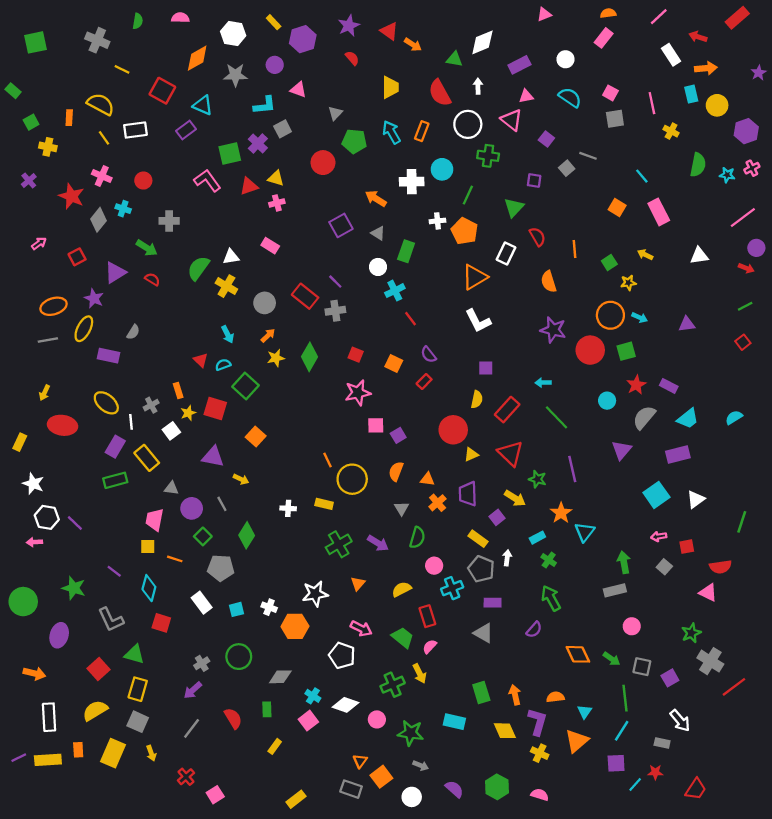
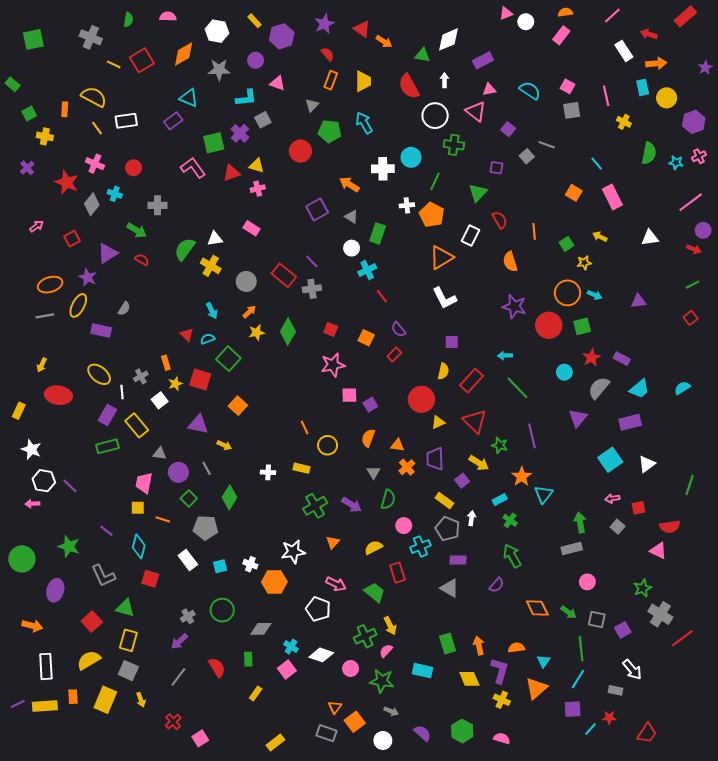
white circle: (566, 59) -> (526, 22), moved
red square: (162, 91) -> (142, 60), moved, turned 30
orange rectangle: (422, 131) -> (331, 80), moved
yellow circle: (352, 479) -> (328, 445), size x0.7
pink semicircle: (430, 646) -> (386, 651), moved

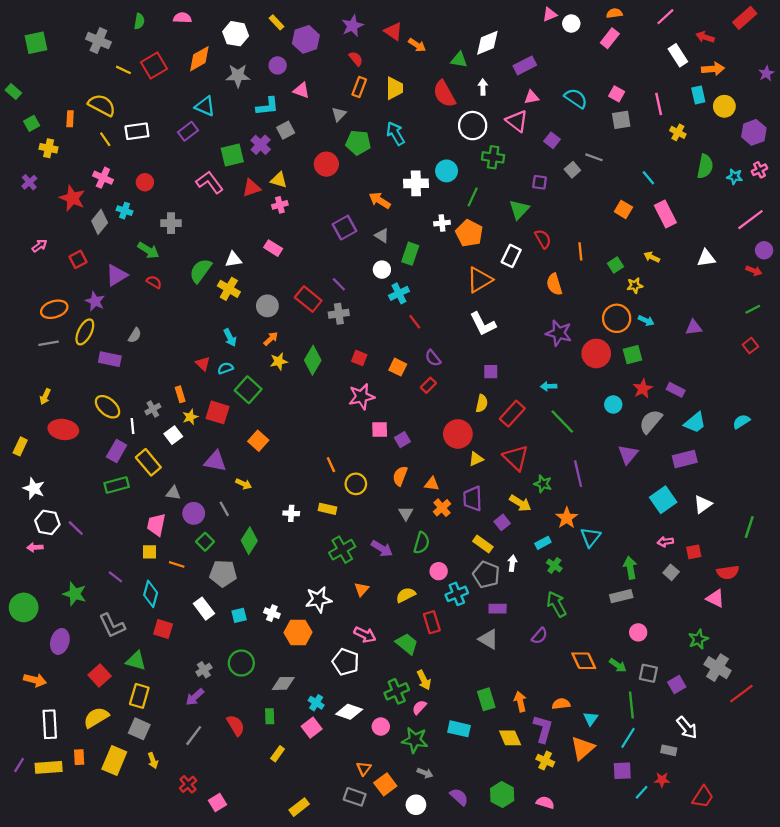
purple line: (18, 704) -> (19, 765), turned -32

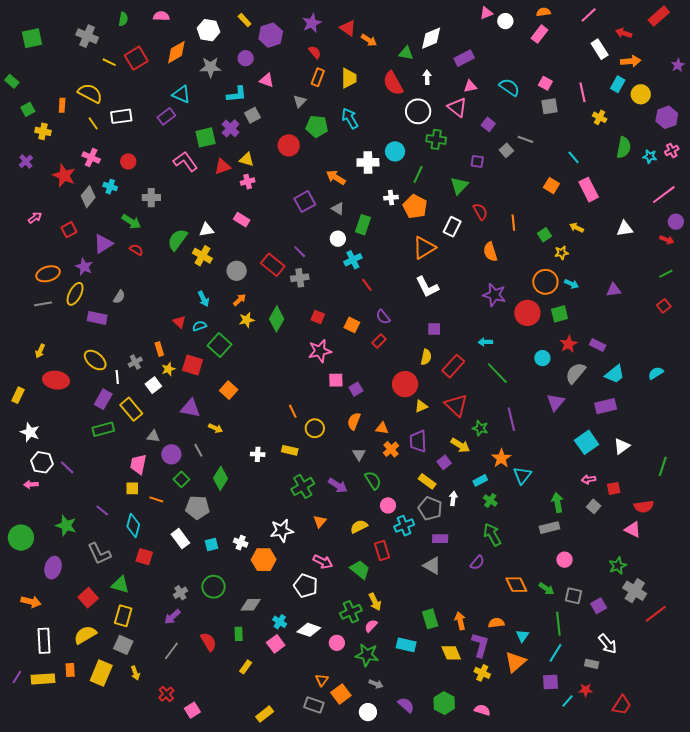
cyan rectangle: (698, 95) -> (618, 84), turned 42
green semicircle: (422, 543) -> (373, 480), turned -48

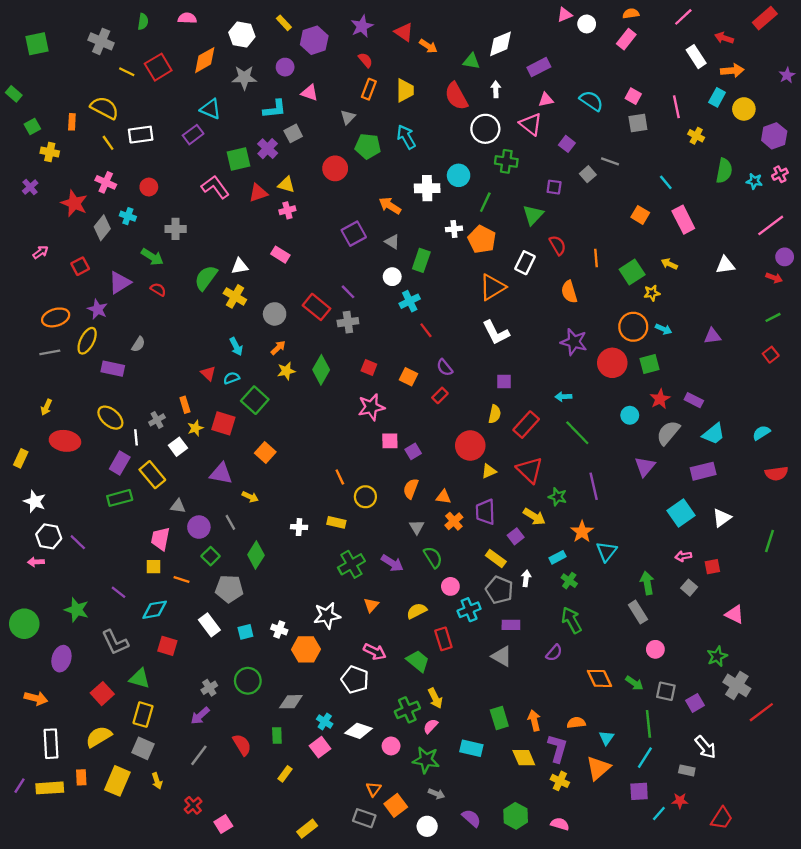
green square: (544, 235) -> (632, 272), size x1.5
red semicircle: (644, 506) -> (776, 473), moved
cyan diamond: (133, 526) -> (155, 610), turned 65
gray rectangle: (549, 528) -> (638, 612), turned 72

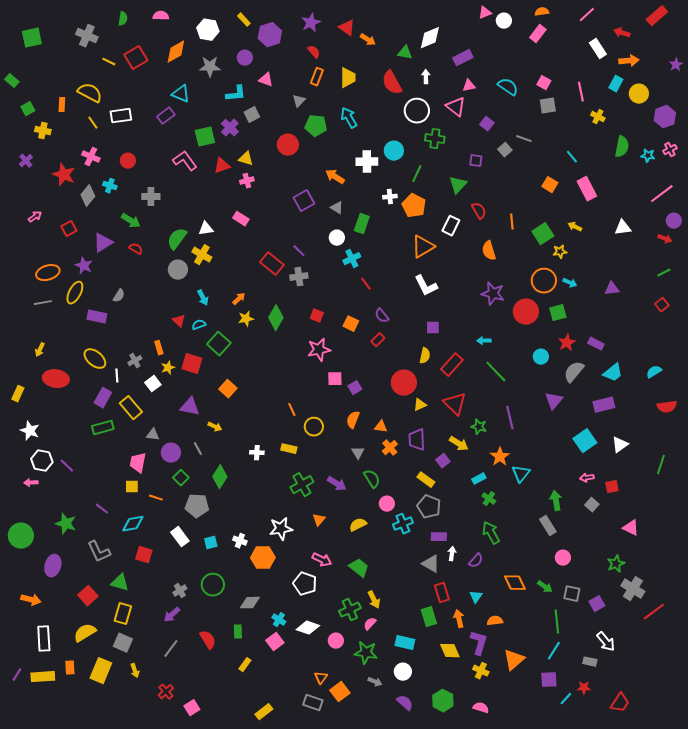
gray circle: (275, 314) -> (178, 270), moved
white arrow: (526, 578) -> (452, 554), moved
red rectangle: (443, 639) -> (442, 593), moved
cyan triangle: (606, 738) -> (476, 597), moved
white circle: (427, 826) -> (403, 672), moved

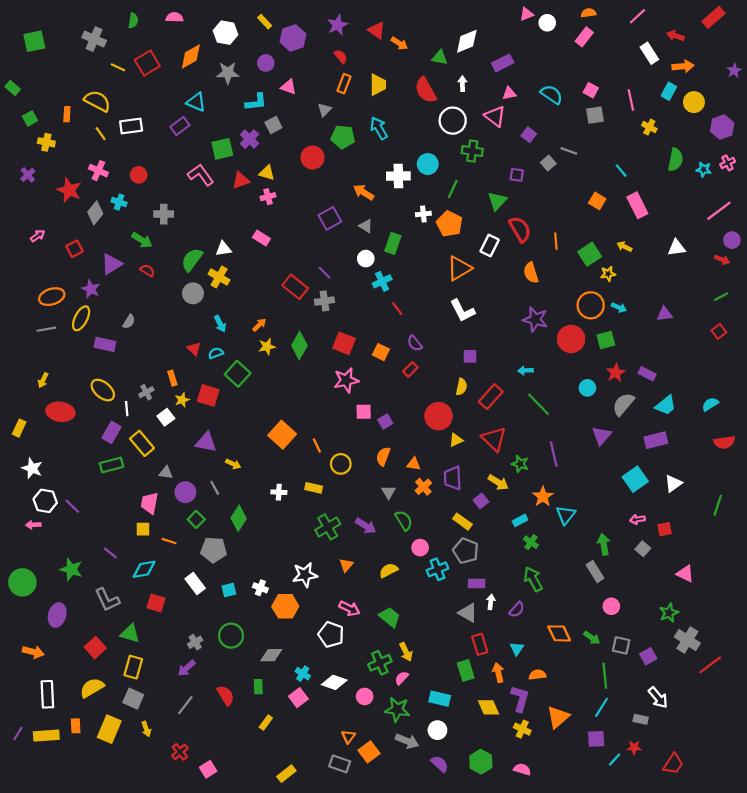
red semicircle: (479, 211) -> (520, 229), size x1.4
red square: (317, 316) -> (344, 343), size x1.5
orange square: (228, 389) -> (282, 435), moved, size x1.4
gray arrow: (375, 682) -> (407, 741), size x1.5

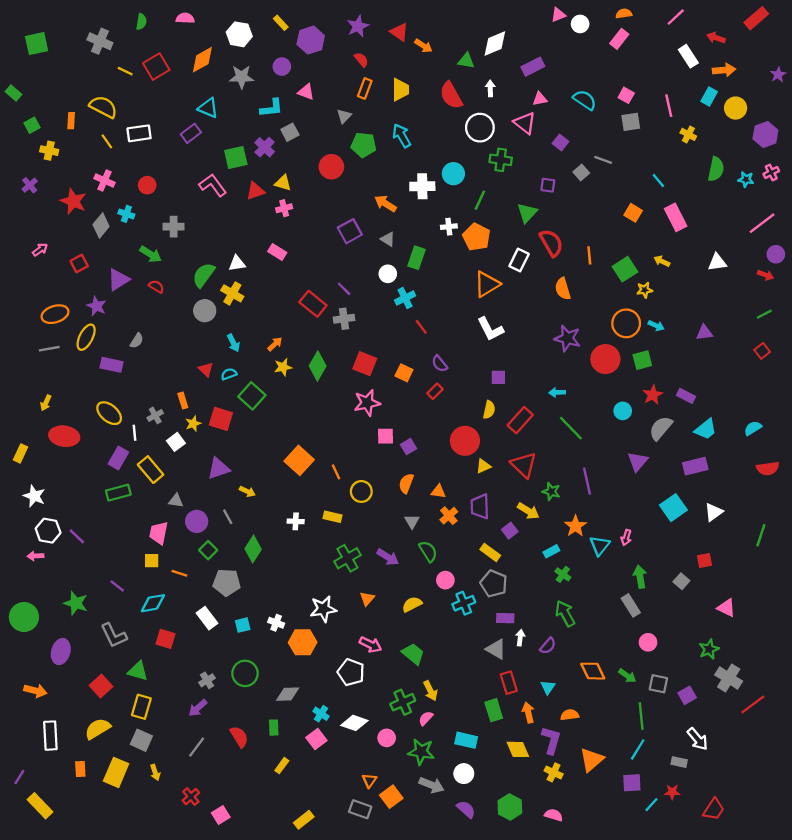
purple triangle: (206, 442) -> (219, 468), turned -30
pink arrow: (637, 519) -> (626, 538), moved, turned -64
yellow rectangle: (46, 736) -> (40, 806), moved, turned 50

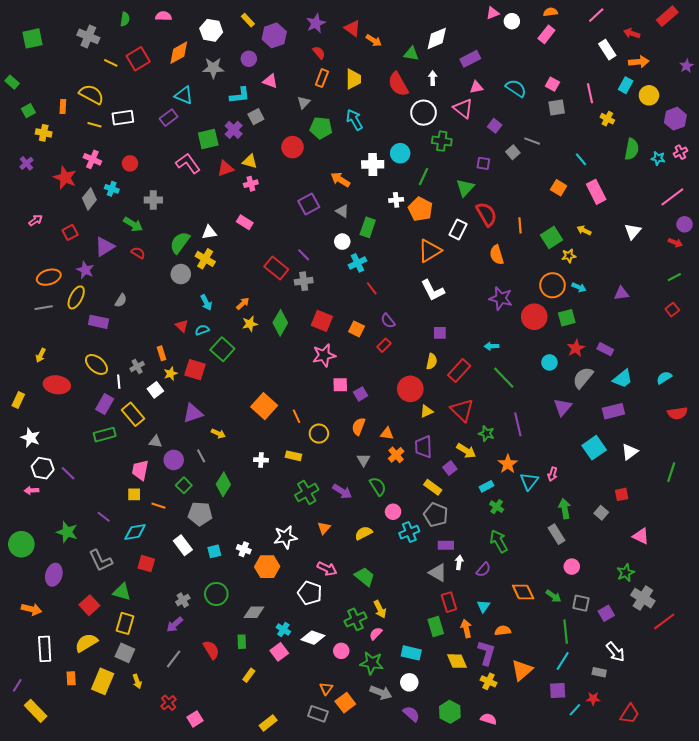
yellow line: (107, 141) -> (94, 125), turned -40
white triangle: (717, 262) -> (633, 231), turned -42

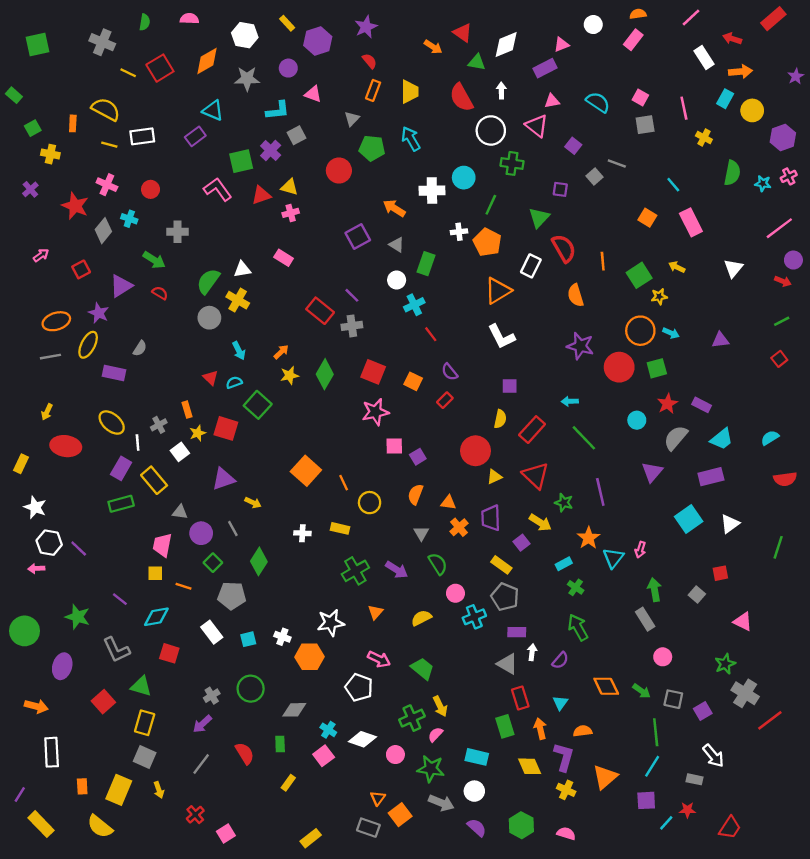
pink triangle: (493, 13) -> (561, 45), moved
red triangle: (352, 28) -> (463, 33), moved
yellow semicircle: (86, 643) -> (100, 826), moved, turned -110

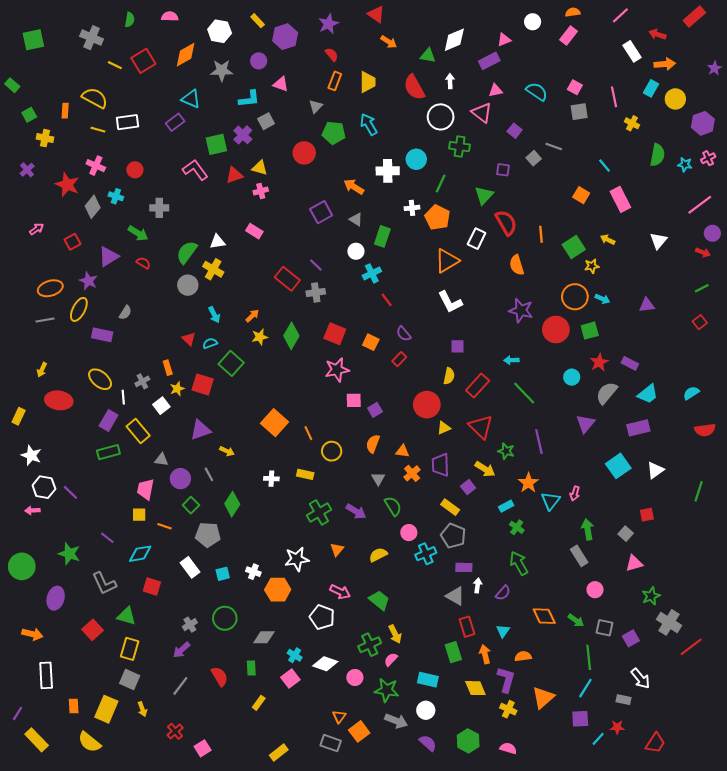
red triangle: (463, 33) -> (376, 14), moved
pink triangle: (743, 622) -> (634, 563), moved, turned -42

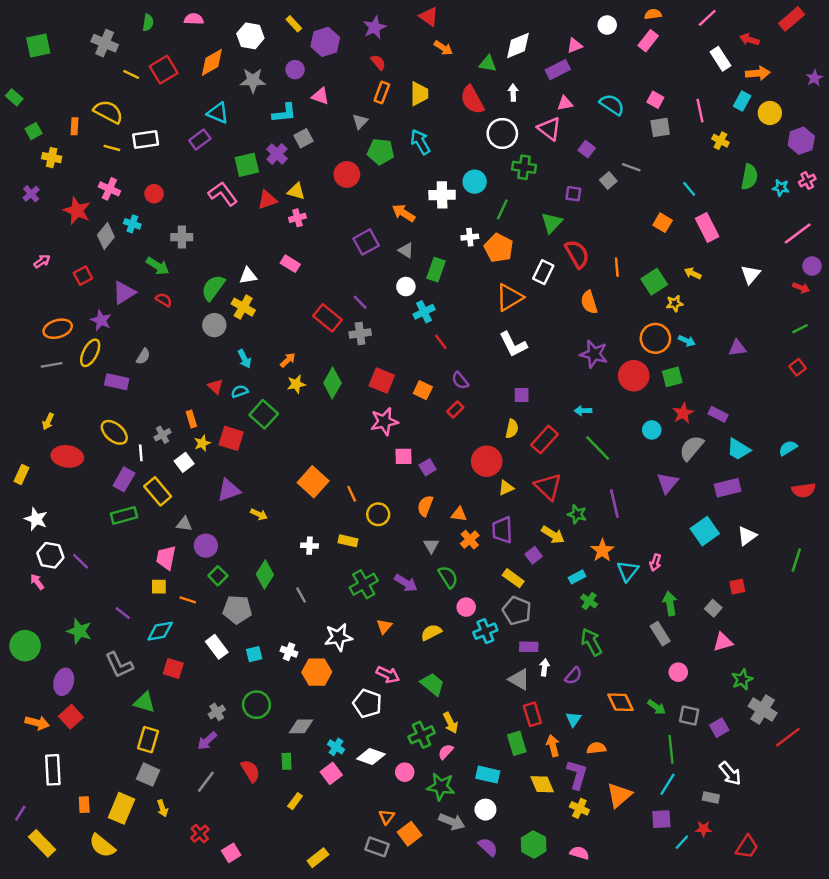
cyan trapezoid: (648, 394) -> (739, 449), turned 70
gray line: (209, 474) -> (301, 595), moved
pink arrow: (32, 510) -> (37, 582), turned 56
red square: (93, 630) -> (71, 717), moved

